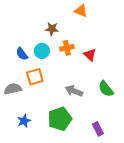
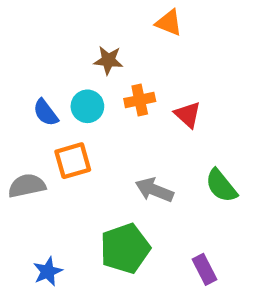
blue star: (24, 121) -> (48, 271), moved

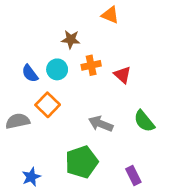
orange square: (73, 161) -> (48, 105), turned -30

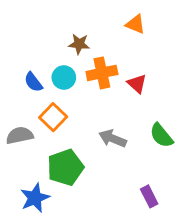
orange triangle: (110, 15) -> (135, 24), moved
orange cross: (91, 65) -> (102, 73), size x1.4
green pentagon: (82, 162) -> (65, 167), moved
blue star: (31, 177) -> (35, 198), size x1.4

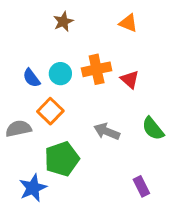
brown star: (79, 44) -> (63, 22), moved, turned -30

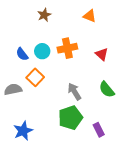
red triangle: (130, 79) -> (102, 54), moved
gray arrow: (107, 131) -> (74, 91), turned 36
green pentagon: (62, 159) -> (70, 118), moved

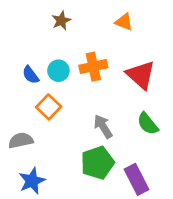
red triangle: (102, 54) -> (141, 75), size x1.6
gray semicircle: (13, 89) -> (21, 140), moved
purple rectangle: (99, 130) -> (137, 179), size x1.5

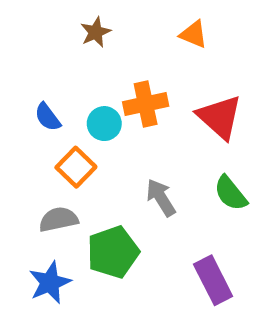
cyan circle: (58, 71) -> (104, 124), moved
gray semicircle: (21, 140) -> (59, 219), moved
green pentagon: (97, 163) -> (113, 252), moved

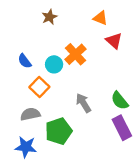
orange cross: (146, 104) -> (76, 54), turned -30
red triangle: (220, 117) -> (114, 41), moved, size x0.7
purple rectangle: (213, 280) -> (122, 128), moved
blue star: (50, 283) -> (26, 147), turned 30

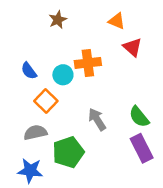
orange cross: (76, 54) -> (88, 63), turned 35

